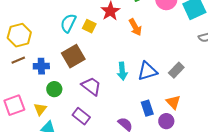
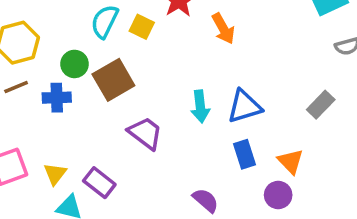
gray rectangle: (176, 70) -> (321, 105), moved
green circle: (54, 89) -> (75, 64), moved
blue rectangle: (147, 108) -> (244, 154), moved
purple rectangle: (81, 116) -> (99, 183), moved

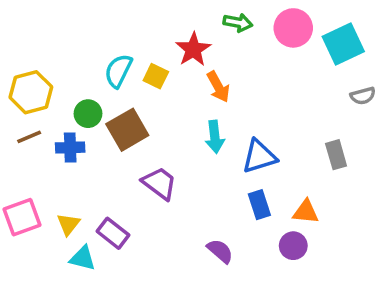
orange arrow: (223, 29) -> (218, 87), moved
gray rectangle: (321, 105) -> (336, 155), turned -60
cyan arrow: (200, 106) -> (215, 137), moved
orange triangle: (291, 161) -> (306, 212), turned -40

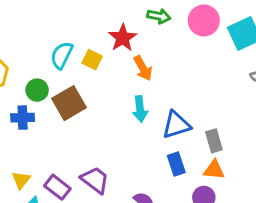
gray rectangle: (336, 155) -> (214, 141), moved
purple trapezoid: (159, 183) -> (95, 180), moved

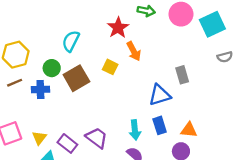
yellow square: (92, 60) -> (110, 67), moved
cyan arrow: (140, 109) -> (135, 130), moved
gray rectangle: (214, 141) -> (182, 75), moved

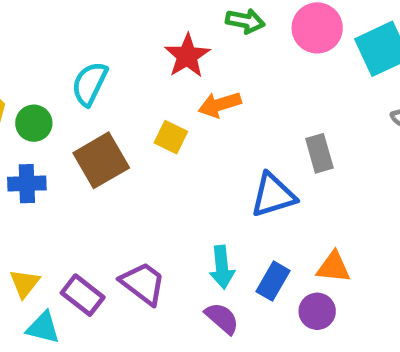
orange arrow: (134, 51) -> (220, 105), turned 102
green circle: (52, 68) -> (34, 123), moved
blue rectangle: (160, 125) -> (273, 281), moved, turned 48

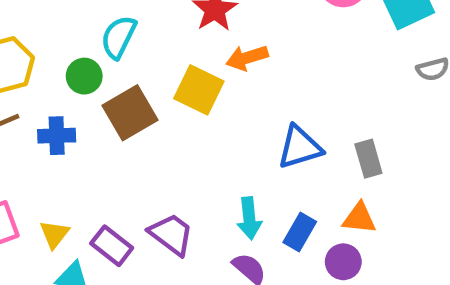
green circle: (34, 123) -> (84, 76), moved
yellow square: (171, 137) -> (199, 90), size x1.5
gray rectangle: (319, 153) -> (368, 159), moved

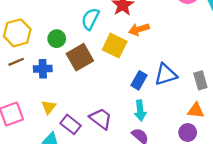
cyan semicircle: (119, 37) -> (90, 19), moved
blue rectangle: (300, 232) -> (139, 80), moved
yellow triangle: (54, 234) -> (49, 107), moved

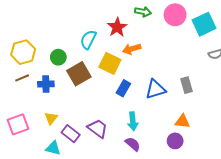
blue rectangle: (139, 80) -> (123, 88), moved
gray rectangle: (200, 80) -> (186, 85), moved

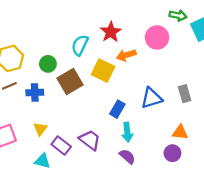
green arrow: (143, 12) -> (178, 15), moved
pink circle: (175, 15) -> (157, 37), moved
blue rectangle: (123, 88) -> (117, 109), moved

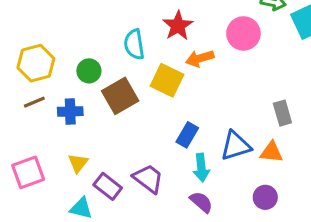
cyan semicircle: (80, 45) -> (134, 44), turned -35
blue triangle: (152, 98) -> (236, 146), moved
orange triangle: (180, 132) -> (272, 152), moved

